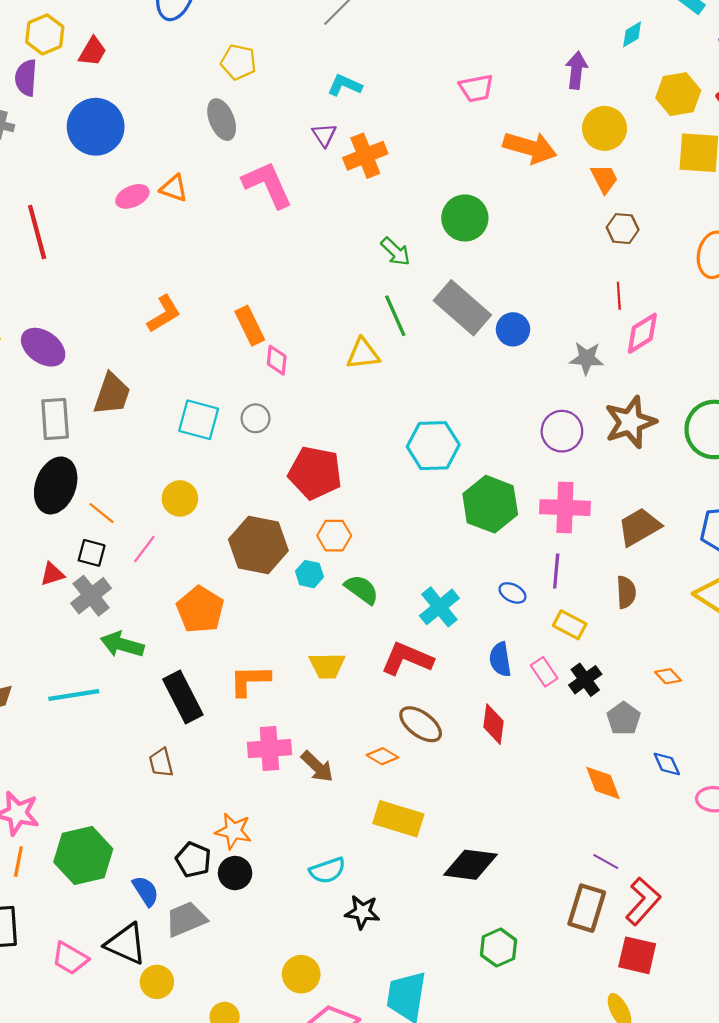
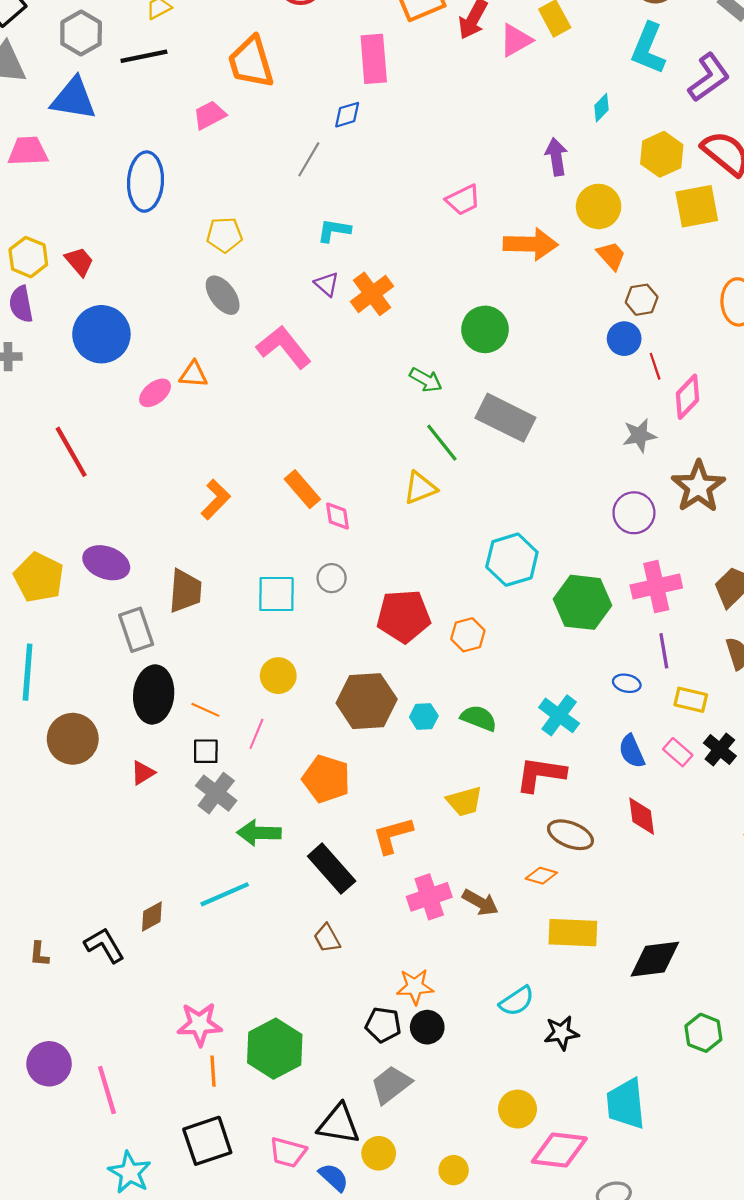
red trapezoid: (93, 51) -> (79, 262), turned -56
blue circle: (513, 329) -> (624, 339), moved
orange hexagon: (334, 536) -> (468, 635), moved
red triangle: (52, 574) -> (143, 773), moved
blue semicircle: (146, 891) -> (334, 1177), moved

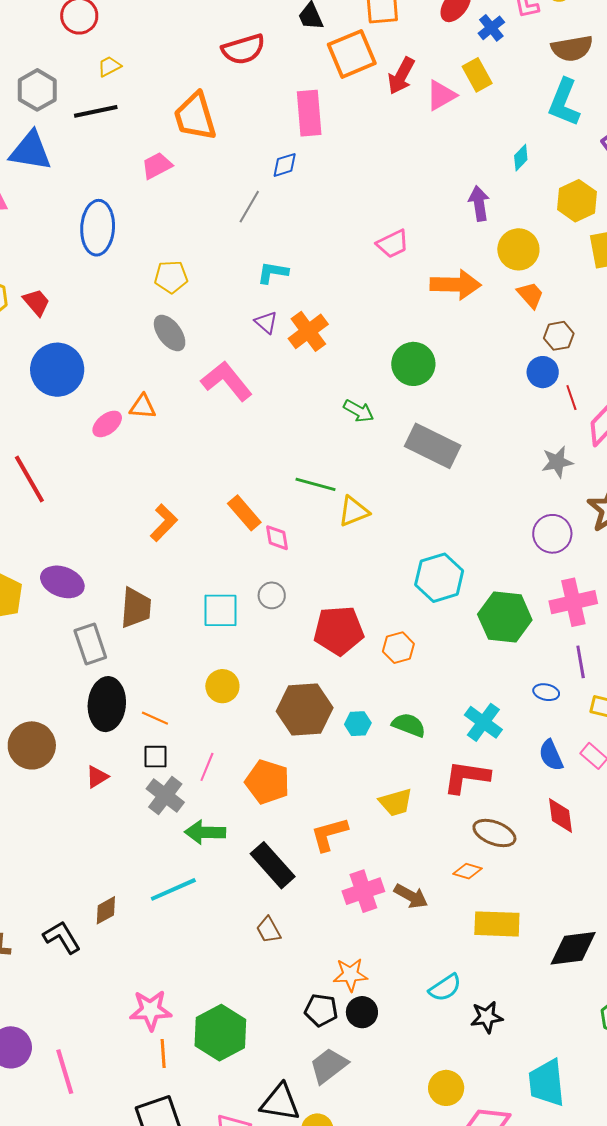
green line: (442, 443) -> (315, 484), moved, turned -36
pink line: (256, 734) -> (207, 767), moved

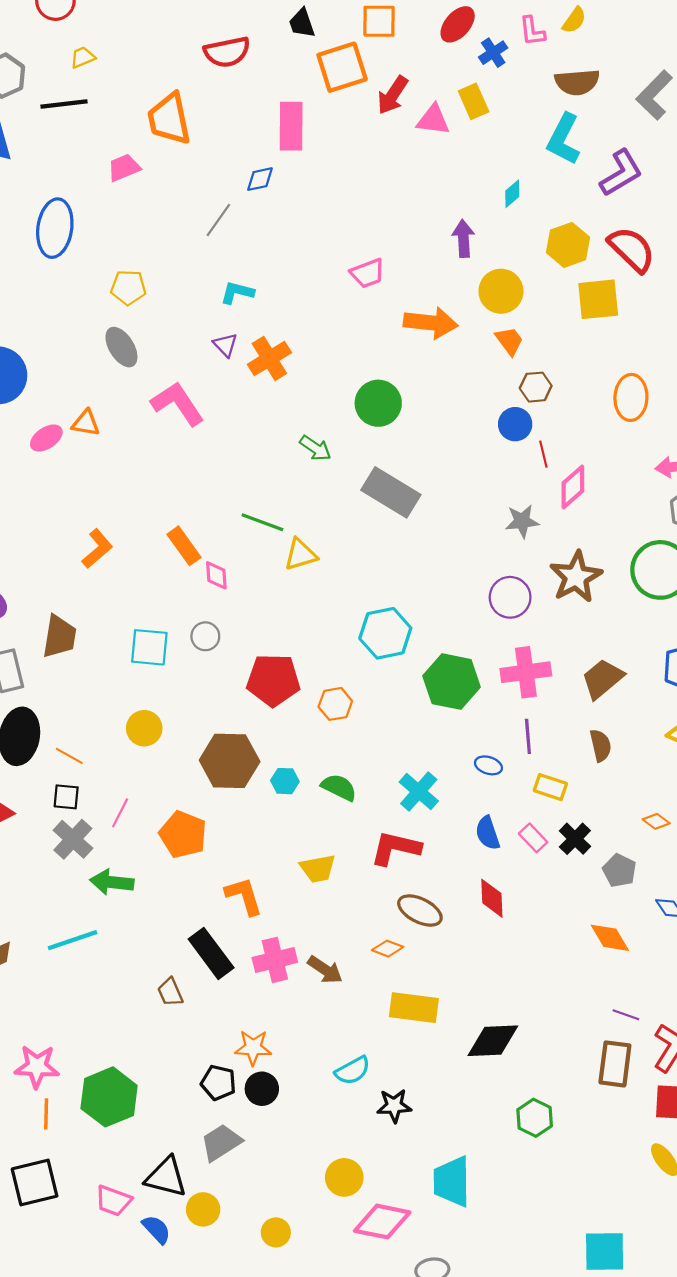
pink triangle: (441, 95) -> (433, 120), turned 32
orange L-shape: (329, 834) -> (244, 896), turned 84
black rectangle: (273, 865) -> (211, 953), moved

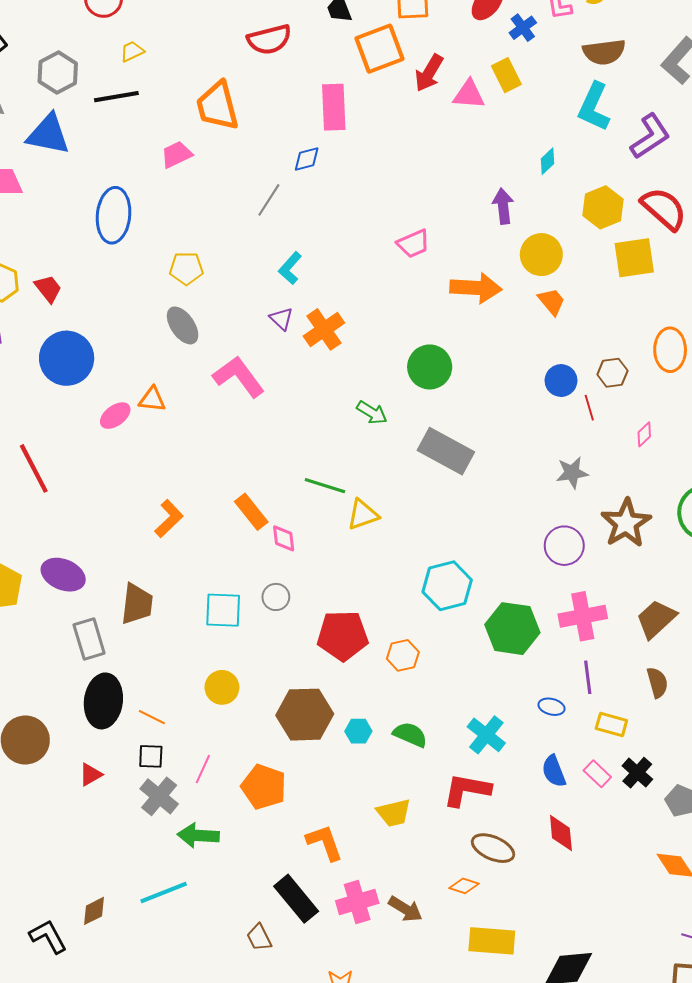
cyan L-shape: (237, 293) -> (290, 268), turned -60
brown hexagon: (536, 387) -> (612, 373), moved
pink diamond: (573, 487) -> (644, 434), moved, size x0.6

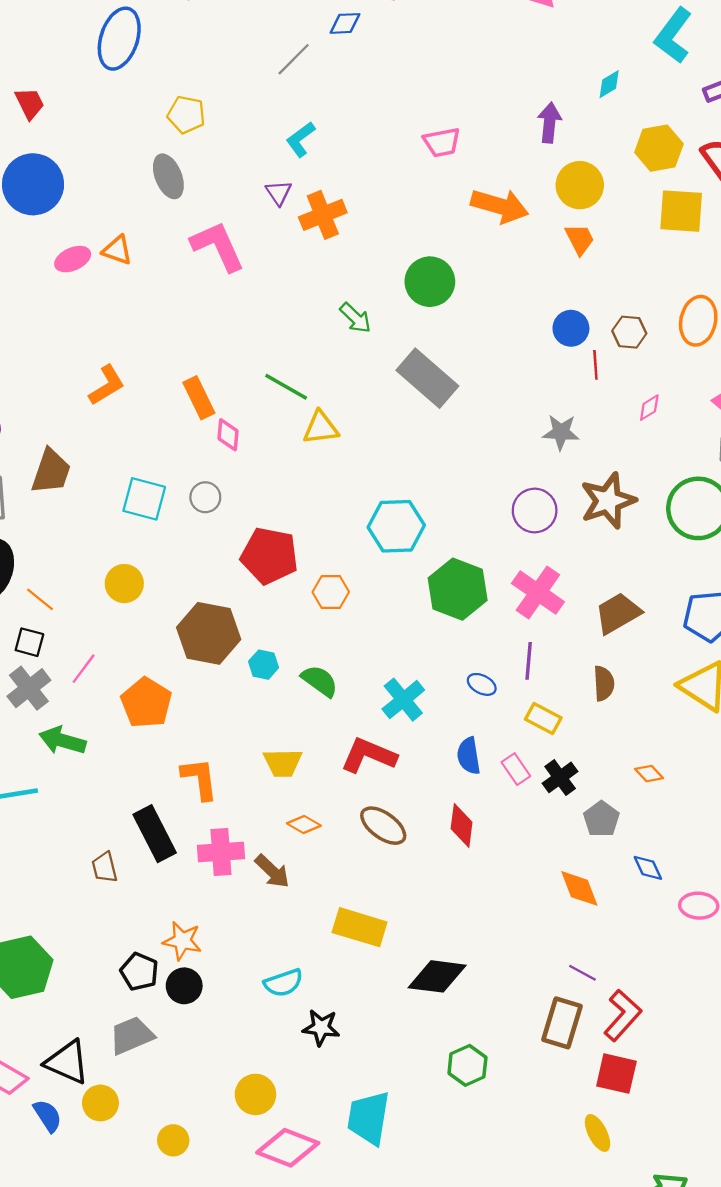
pink cross: (583, 616) -> (538, 593), turned 33
orange diamond: (464, 886) -> (304, 825), moved

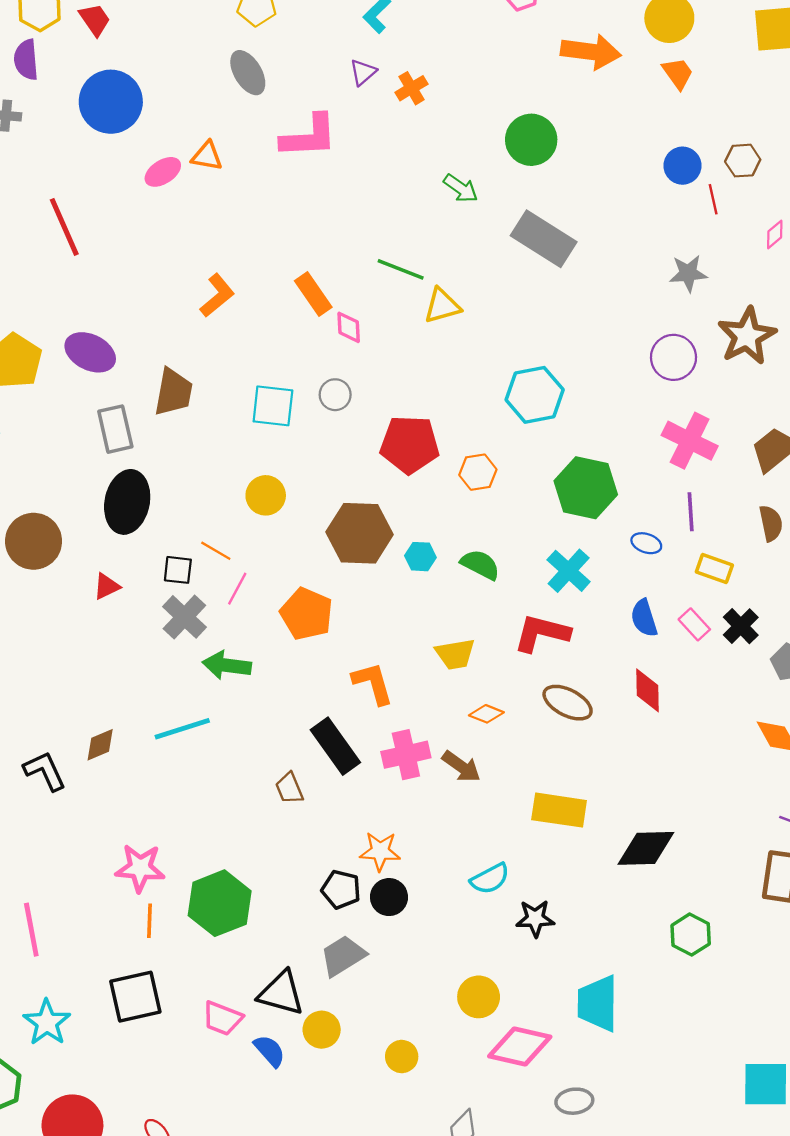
purple triangle: (279, 193) -> (363, 72), turned 32
orange cross: (323, 215) -> (411, 88), size x0.7
pink L-shape: (218, 246) -> (309, 136), turned 120
green hexagon: (458, 589) -> (586, 488), moved
orange line: (40, 599) -> (216, 551), moved

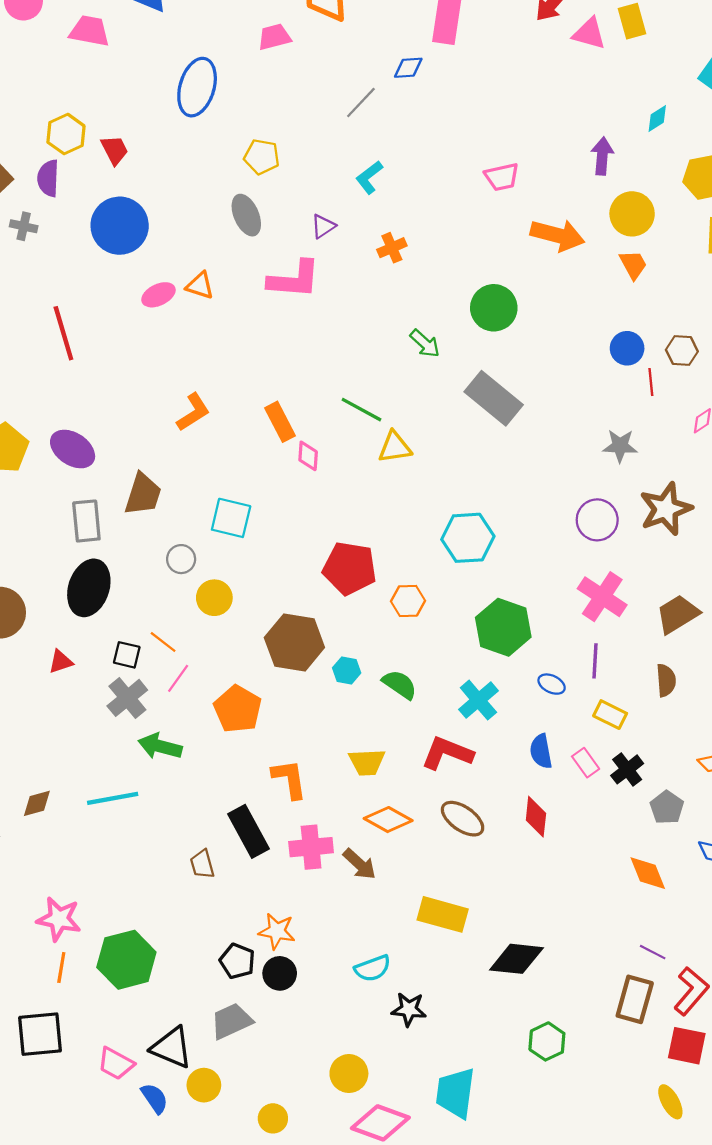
purple triangle: (363, 72) -> (323, 226), moved
gray circle: (335, 395) -> (181, 559), moved
orange diamond: (486, 714) -> (388, 820), size x1.5

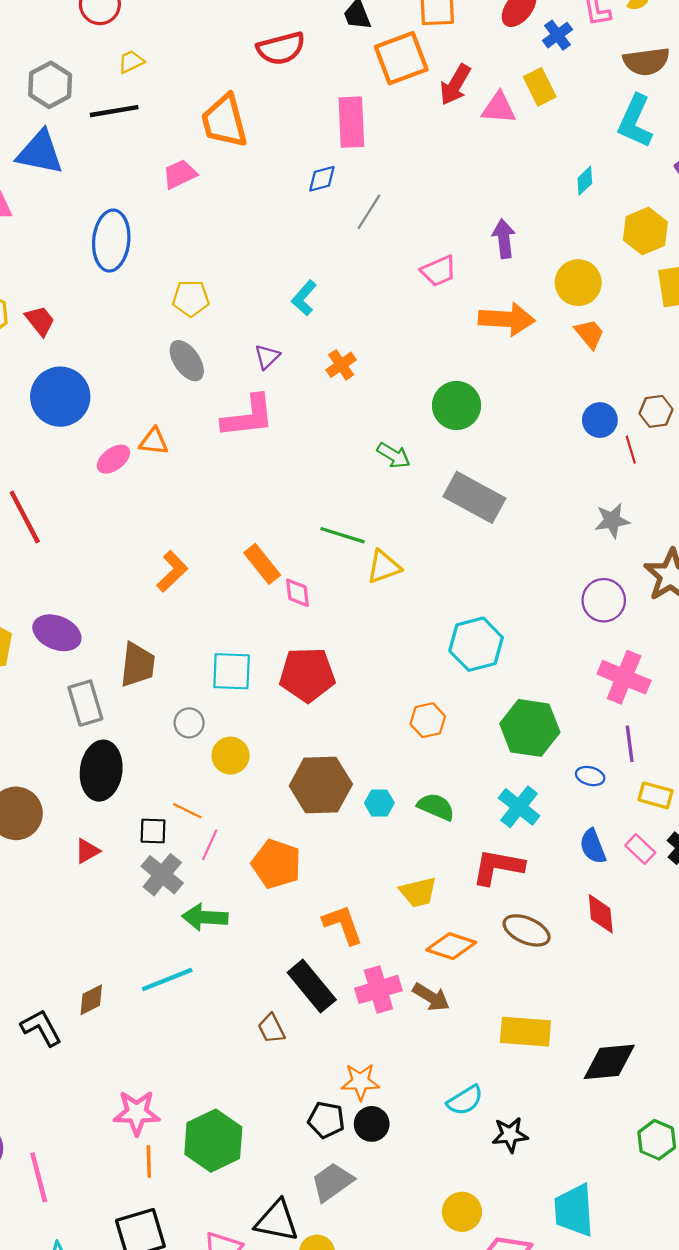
gray line: (361, 103) -> (369, 212), moved
purple arrow: (602, 156) -> (504, 239), moved
red pentagon: (350, 568) -> (307, 675), moved

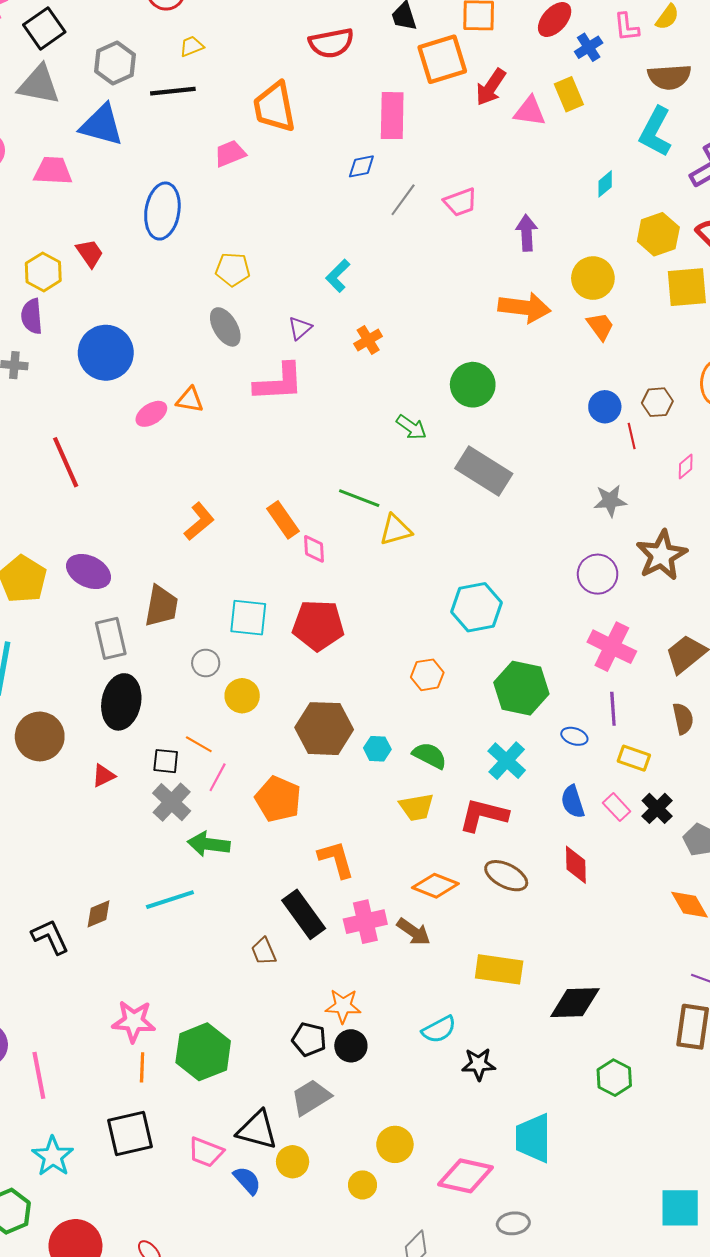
pink trapezoid: (439, 271) -> (460, 202), moved
red trapezoid: (40, 321) -> (90, 253), moved
yellow trapezoid: (418, 892) -> (417, 807), moved
yellow circle: (462, 1212) -> (395, 1144), moved

